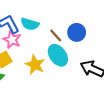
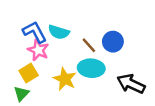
cyan ellipse: (58, 55) -> (91, 68), turned -50

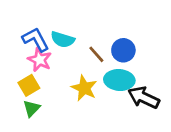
cyan ellipse: (91, 68) -> (119, 80), moved
yellow star: (65, 79) -> (84, 88), moved
green triangle: (21, 93) -> (32, 108), moved

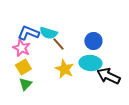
blue L-shape: (36, 39) -> (28, 33), turned -40
brown line: (96, 54) -> (58, 44), moved
pink star: (40, 60) -> (21, 48), moved

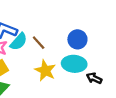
cyan semicircle: (48, 33) -> (19, 42), moved, turned -66
black arrow: (108, 76) -> (94, 78), size x0.6

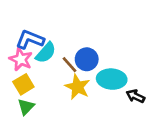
blue circle: (77, 39) -> (87, 59), moved
brown line: (39, 43) -> (70, 65), moved

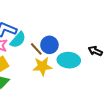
yellow star: (77, 87) -> (42, 66), turned -30
black arrow: (135, 96) -> (95, 51), moved

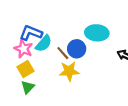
cyan ellipse: (69, 60) -> (97, 33), moved

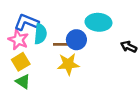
cyan semicircle: (44, 43) -> (40, 34), turned -36
brown line: (63, 53) -> (61, 44), turned -48
green triangle: (28, 87) -> (23, 82), turned -40

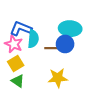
cyan ellipse: (98, 22) -> (70, 29), moved
yellow star: (68, 64) -> (58, 78), moved

